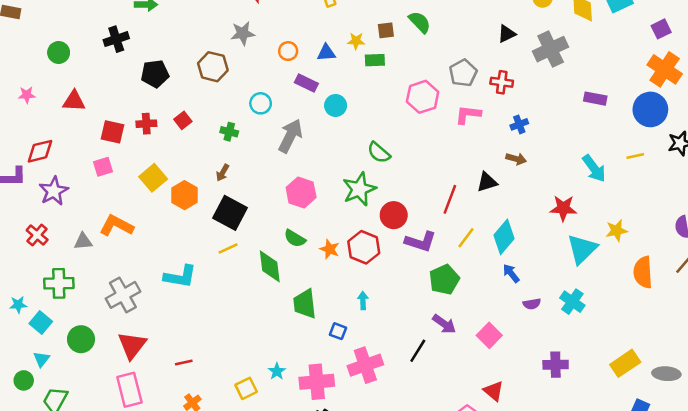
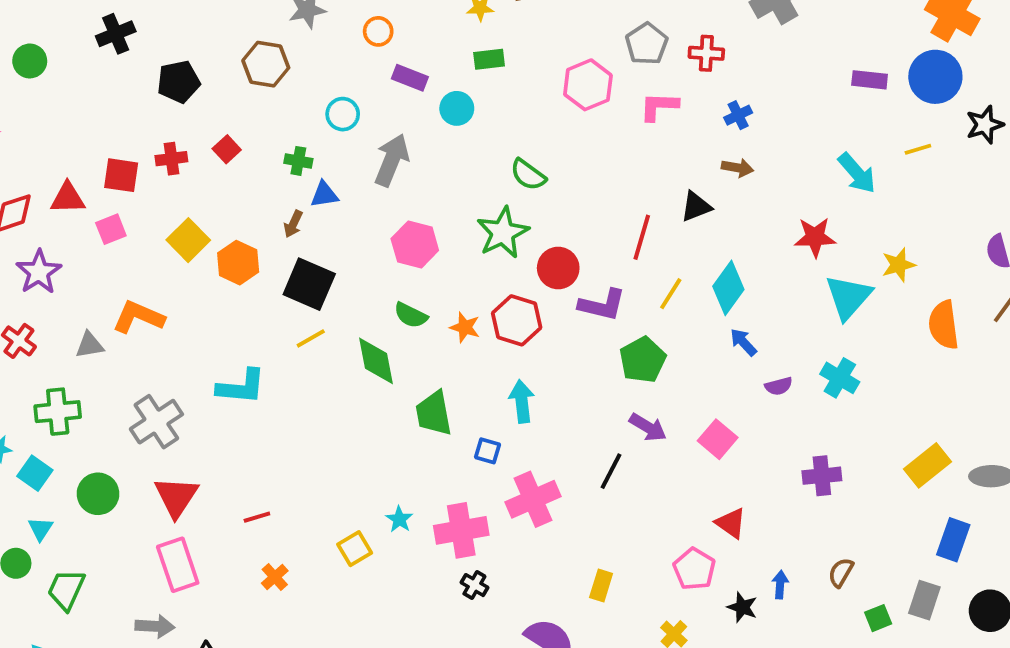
blue triangle: (326, 53) -> (324, 194), moved
green rectangle: (375, 60) -> (489, 59), moved
purple rectangle: (595, 99) -> (870, 80), moved
red triangle: (74, 101) -> (68, 198), moved
cyan arrow: (363, 301) -> (522, 401), size x1.5

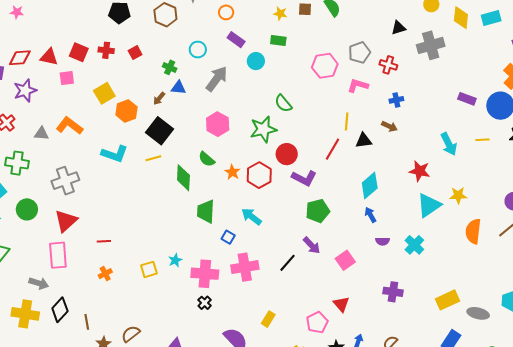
yellow line: (671, 294) -> (347, 122), moved, turned -42
cyan L-shape: (241, 387) -> (115, 154), moved
cyan arrow: (522, 401) -> (252, 217), turned -60

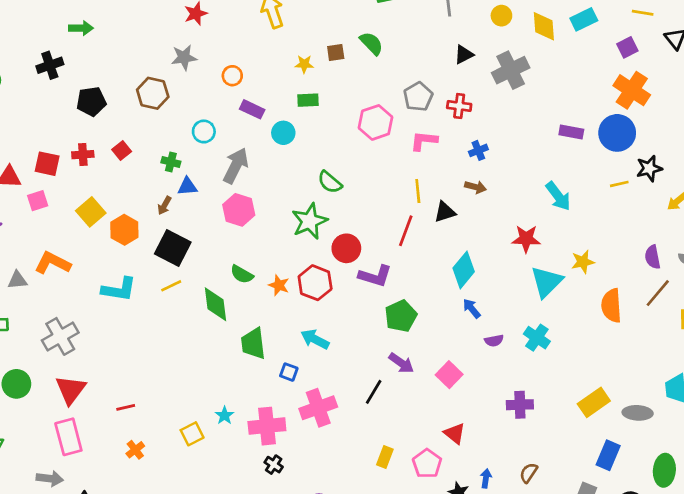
pink hexagon: (218, 124) -> (239, 210), moved
yellow line: (482, 140) -> (619, 184), moved
yellow rectangle: (268, 319) -> (385, 457), moved

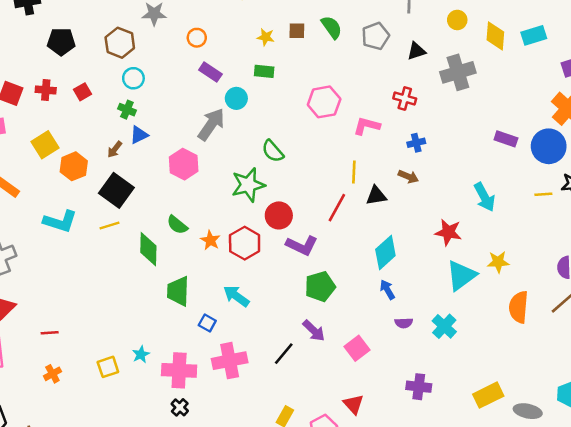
gray pentagon: (418, 97) -> (376, 36), moved
cyan circle: (204, 131) -> (133, 78), moved
gray arrow: (236, 166) -> (211, 124), moved
blue triangle: (187, 186) -> (139, 135), turned -30

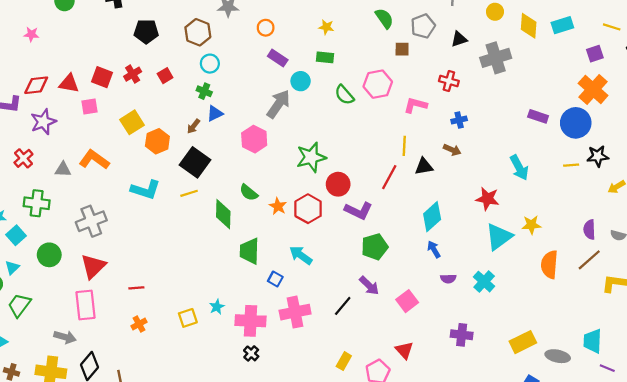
brown square: (297, 31) -> (402, 49), moved
red cross: (46, 90) -> (133, 74), turned -36
green semicircle: (273, 151) -> (344, 95), moved

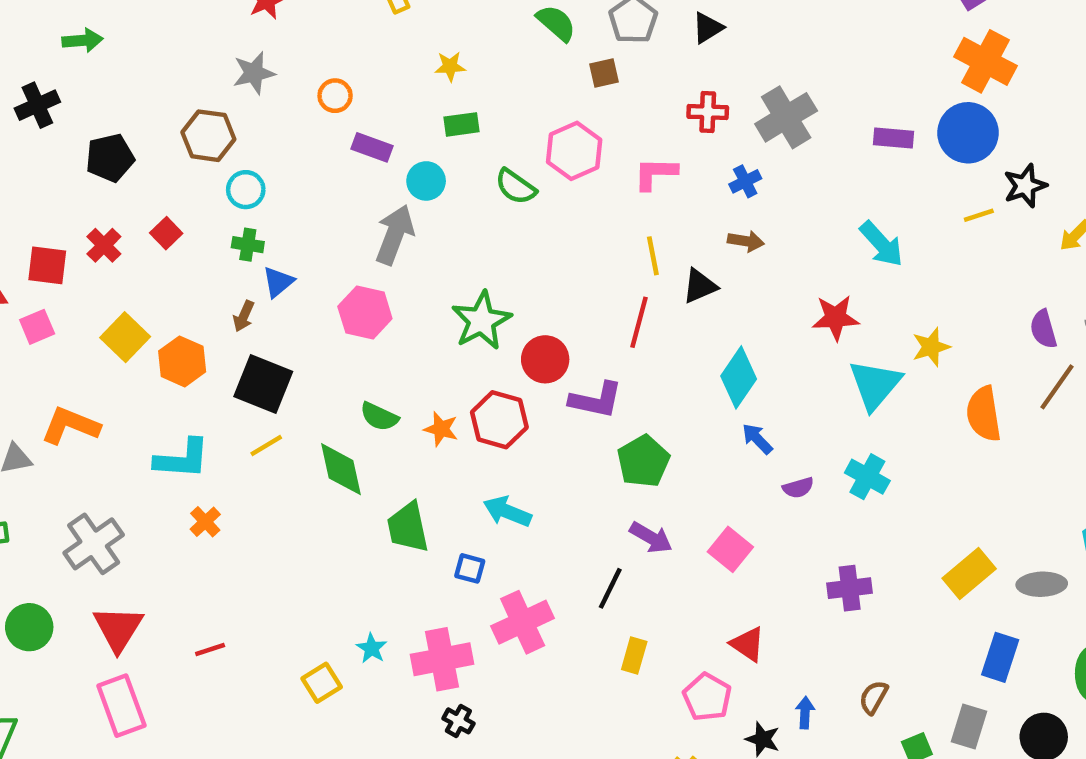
gray cross: (496, 58) -> (786, 117), moved
orange cross: (139, 324) -> (205, 522), moved
yellow rectangle: (344, 361) -> (634, 655), moved

